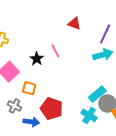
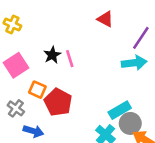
pink line: (55, 51) -> (70, 59), moved
red pentagon: (52, 109) -> (58, 102), moved

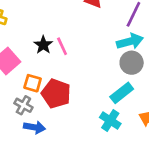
gray cross: (16, 108) -> (23, 105), moved
gray circle: (130, 123) -> (132, 63), moved

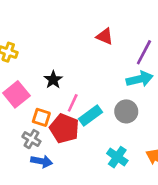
pink line: (62, 46) -> (73, 103), moved, turned 48
gray circle: (132, 63) -> (126, 111), moved
cyan rectangle: (122, 93) -> (90, 115), moved

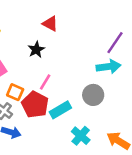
red triangle: (105, 36) -> (50, 24), moved
black star: (53, 80) -> (36, 50), moved
cyan rectangle: (90, 115) -> (60, 110), moved

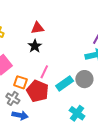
red triangle: (50, 24) -> (37, 28), moved, turned -32
cyan rectangle: (60, 110) -> (65, 83), moved

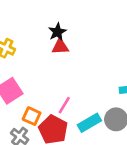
black star: (35, 46) -> (57, 32), moved

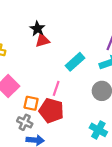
cyan rectangle: (89, 123) -> (75, 62), moved

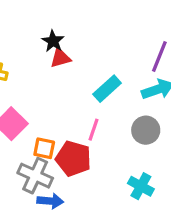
pink line: (56, 88) -> (94, 130), moved
gray cross: (25, 122) -> (35, 176), size x1.5

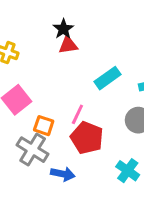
pink line: (94, 130) -> (77, 114), moved
red pentagon: (73, 159) -> (87, 138), moved
blue arrow: (50, 201) -> (63, 174), moved

